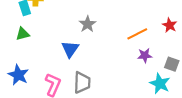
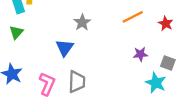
green triangle: (23, 34) -> (16, 32), turned -32
orange line: (137, 34) -> (133, 17), moved

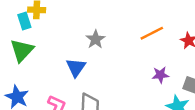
green triangle: (16, 32) -> (22, 50), size x1.5

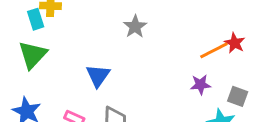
orange line: (152, 33) -> (214, 50), moved
gray star: (95, 39) -> (135, 27), moved

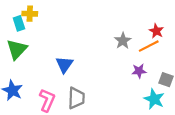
gray star: (135, 27) -> (123, 41), moved
red star: (235, 43) -> (156, 31), moved

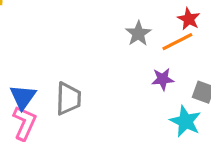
blue triangle: (64, 64) -> (23, 97), moved
gray trapezoid: (76, 98) -> (68, 99), moved

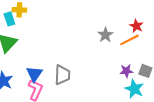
purple star: (163, 79) -> (126, 71), moved

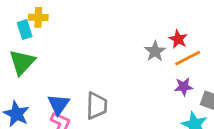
red star: (136, 26) -> (178, 39), moved
purple star: (126, 71) -> (184, 87), moved

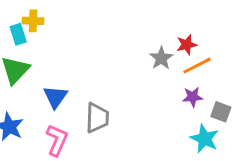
red star: (178, 39) -> (187, 45), turned 30
blue triangle: (59, 104) -> (55, 97), moved

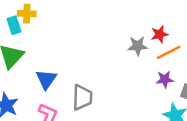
gray star: (161, 58) -> (138, 46), turned 30

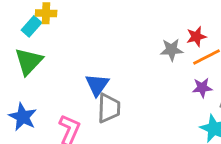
cyan rectangle: (14, 25) -> (31, 26), turned 60
blue triangle: (46, 79) -> (97, 85), moved

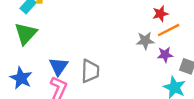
gray star: (172, 50) -> (145, 41), moved
blue triangle: (97, 85) -> (59, 66), moved

